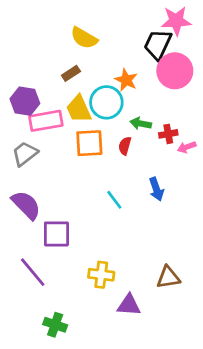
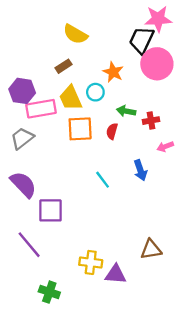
cyan circle: (106, 102) -> (95, 92), size x0.6
pink arrow: (187, 147) -> (165, 147), moved
yellow cross: (101, 275) -> (91, 262), moved

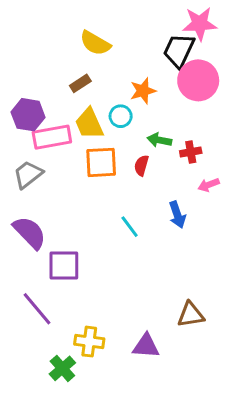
orange star: (113, 72) -> (143, 91), turned 30
yellow cross: (91, 262) -> (89, 342), moved
green cross: (49, 292) -> (62, 368), turned 30

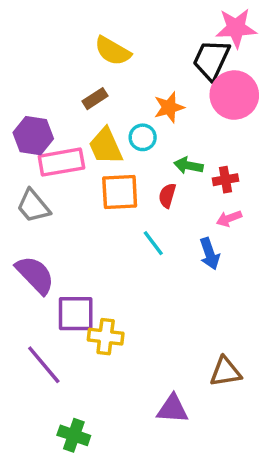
gray trapezoid: (28, 174) -> (33, 206), turned -92
pink arrow: (209, 185) -> (229, 218), moved
cyan line: (130, 227) -> (153, 243), moved
yellow cross: (89, 342) -> (106, 337), moved
green cross: (62, 368) -> (74, 435), turned -30

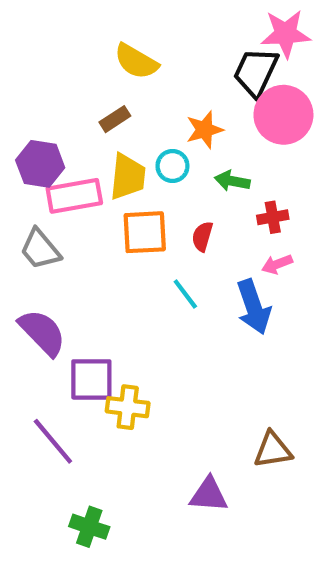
yellow trapezoid: (106, 146) -> (128, 177), turned -150
green arrow: (188, 166) -> (232, 181), moved
blue arrow: (210, 254) -> (254, 307), size x1.4

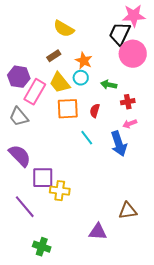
orange star: (204, 130) -> (84, 61), moved, turned -30
yellow trapezoid: (128, 177) -> (60, 83), turned 135
pink rectangle: (74, 196) -> (35, 92), turned -50

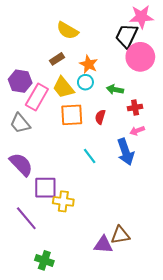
cyan line: (87, 138) -> (90, 156), moved
brown triangle: (128, 211) -> (120, 235), moved

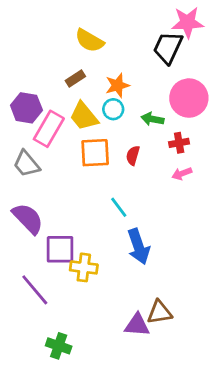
pink circle: (140, 57) -> (189, 98), moved
orange star: (89, 64) -> (117, 85), turned 30
blue arrow: (126, 152) -> (138, 246), moved

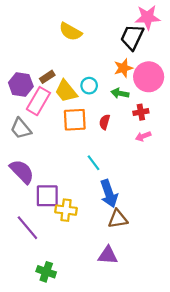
brown rectangle: (75, 78) -> (47, 77), moved
orange star: (117, 85) -> (123, 68), moved
brown triangle: (159, 312) -> (118, 219), moved

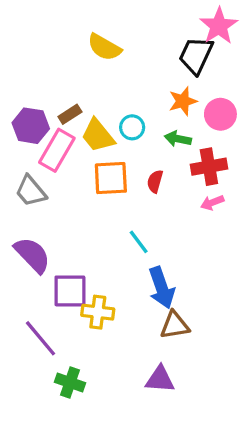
pink star: (148, 17) -> (219, 26), turned -30
pink circle: (149, 77) -> (220, 114), size x0.7
red cross: (141, 112) -> (209, 167), size x1.5
green cross: (46, 272) -> (70, 382), moved

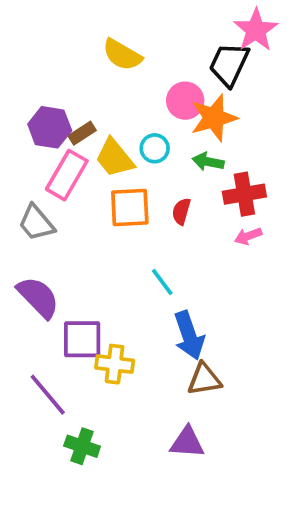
orange star: (183, 101) -> (214, 118), size x1.4
pink circle: (220, 114) -> (185, 101), moved
purple hexagon: (31, 126) -> (50, 127), moved

